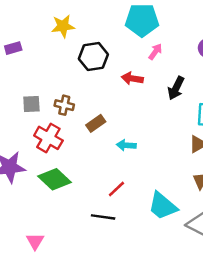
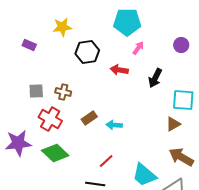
purple rectangle: (13, 48) -> (29, 45), moved, turned 40
brown rectangle: (96, 123) -> (89, 118), moved

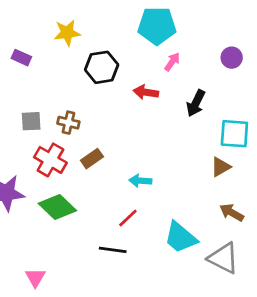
brown rectangle: (89, 118) -> (92, 159), moved
cyan arrow: (114, 125) -> (140, 181), moved
brown arrow: (181, 157) -> (232, 212), size x0.7

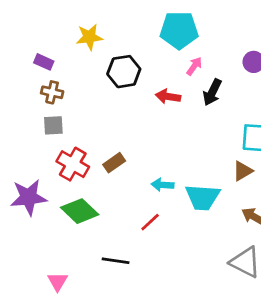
black arrow: (196, 103) -> (212, 92), moved
brown cross: (68, 123) -> (52, 92), moved
cyan trapezoid: (180, 237) -> (203, 197), moved, turned -36
black line: (113, 250) -> (116, 261), moved

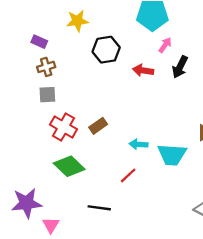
brown cross: (52, 92) -> (46, 67), turned -30
purple star: (29, 197) -> (27, 203), moved

